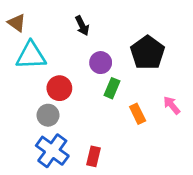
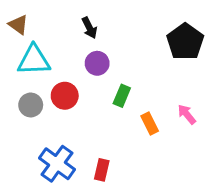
black pentagon: (148, 53) -> (185, 42), moved
purple circle: (101, 63) -> (97, 63), moved
gray circle: (48, 115) -> (31, 105), moved

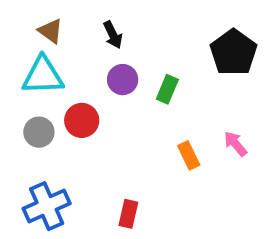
brown triangle: (18, 25) -> (51, 31), moved
green rectangle: (122, 96) -> (167, 89), moved
blue cross: (57, 164) -> (47, 206), moved, turned 30

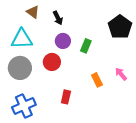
brown triangle: (51, 31) -> (33, 12), moved
red circle: (82, 120) -> (52, 62), moved
gray circle: (39, 132) -> (20, 68), size x1.5
red rectangle: (128, 214) -> (66, 97), moved

